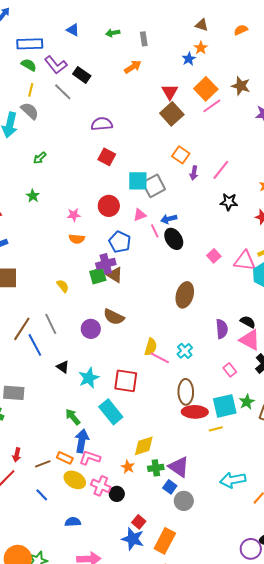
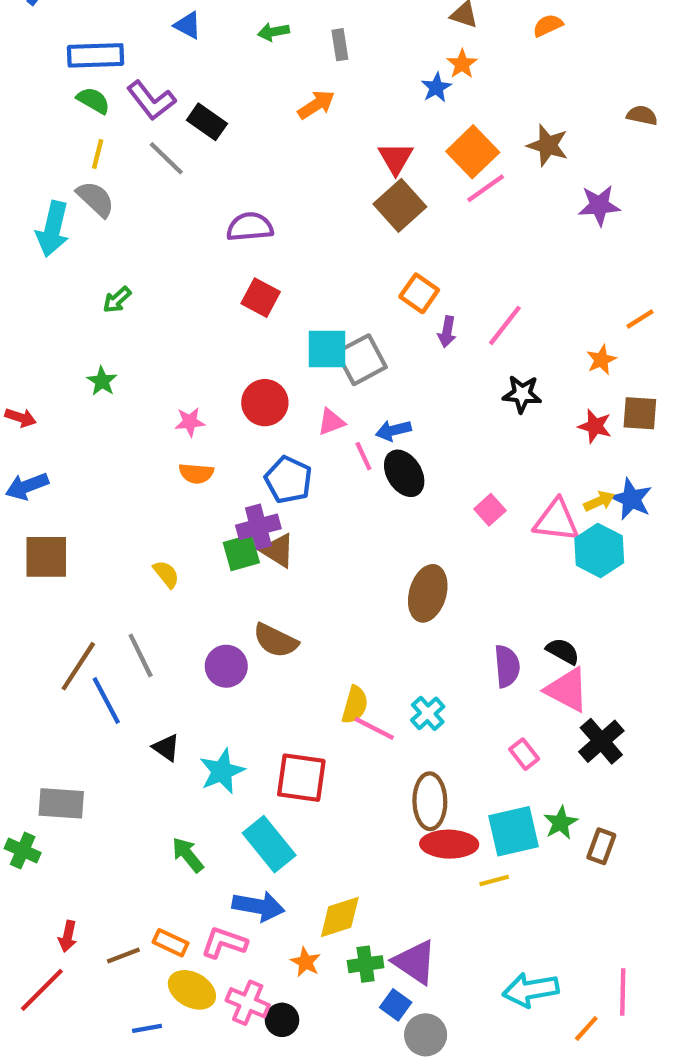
blue arrow: (82, 441) -> (258, 906), moved, turned 90
blue line: (42, 495) -> (147, 1028), moved, turned -56

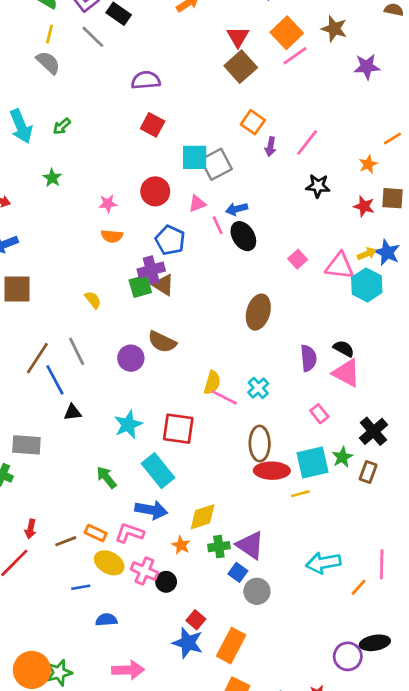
cyan arrow: (53, 229) -> (21, 126), moved, turned -36
black cross: (601, 741) -> (374, 431), moved
black triangle: (166, 748) -> (73, 412), moved, turned -42

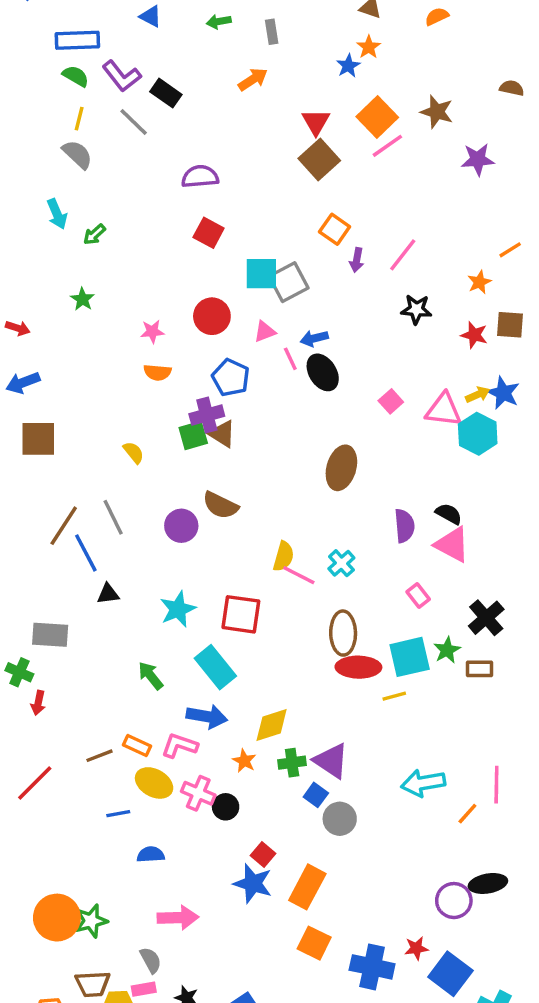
cyan arrow: (21, 126) -> (57, 214), moved, size x0.7
brown rectangle: (368, 472) -> (479, 669), turned 70
red arrow: (31, 529) -> (38, 703), moved

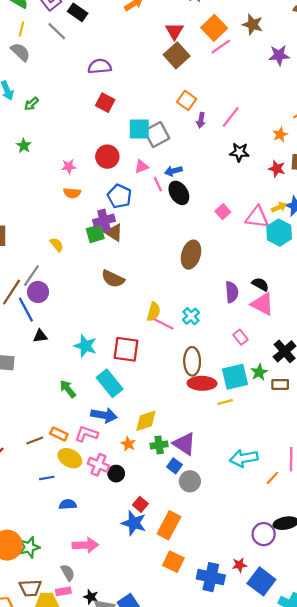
gray line: (113, 517) -> (31, 275), moved, turned 60
purple circle: (181, 526) -> (38, 292), moved
cyan star: (178, 609) -> (85, 346), turned -30

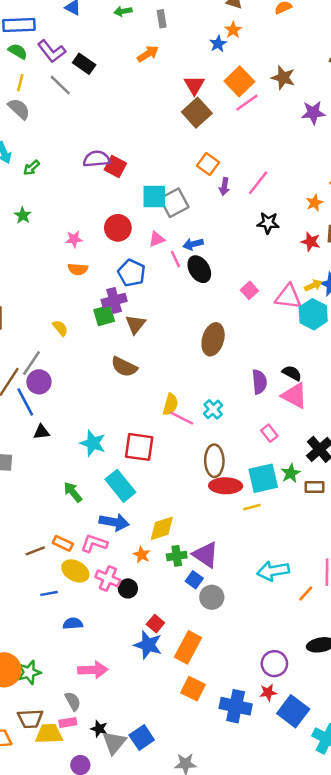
purple semicircle: (100, 66) -> (97, 159), moved
brown triangle: (114, 233) -> (135, 324), moved, turned 36
purple circle: (264, 534) -> (274, 664), moved

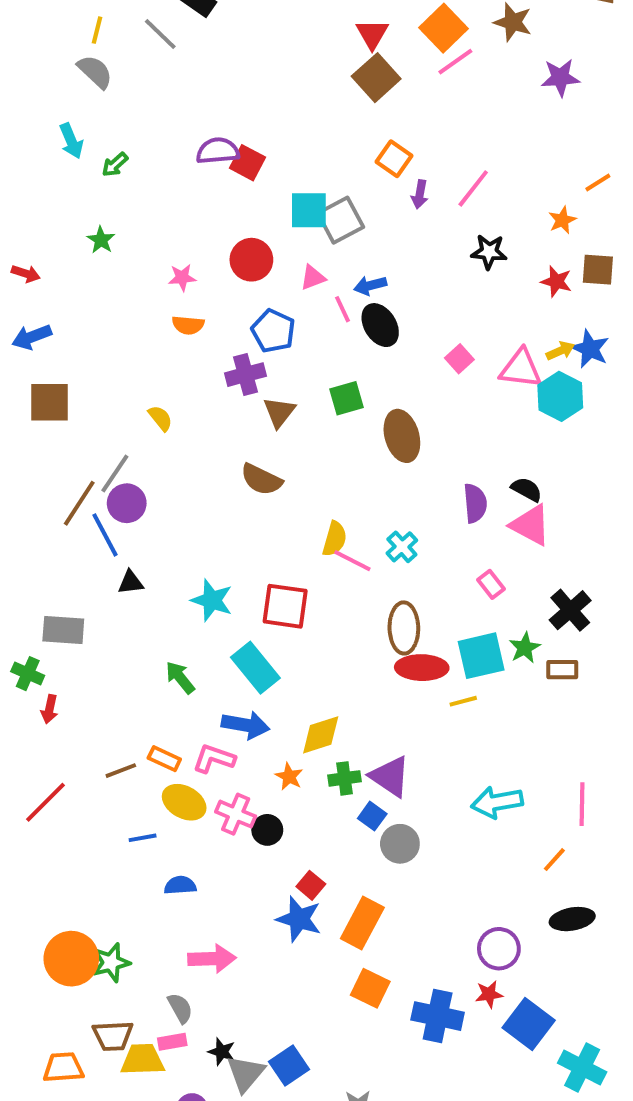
green square: (104, 315) -> (346, 398), moved
brown ellipse: (213, 339) -> (402, 436), turned -32
orange line: (306, 593) -> (554, 860), moved

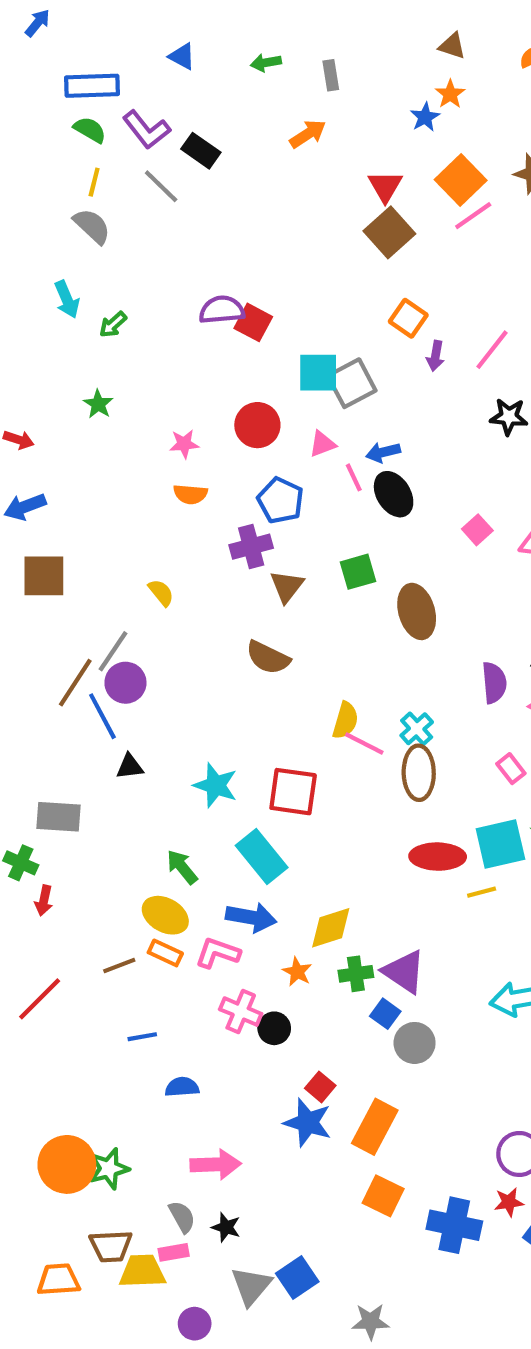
brown ellipse: (404, 628) -> (419, 773), moved
yellow ellipse: (184, 802) -> (165, 915), moved
black star: (222, 1052) -> (226, 1227), moved

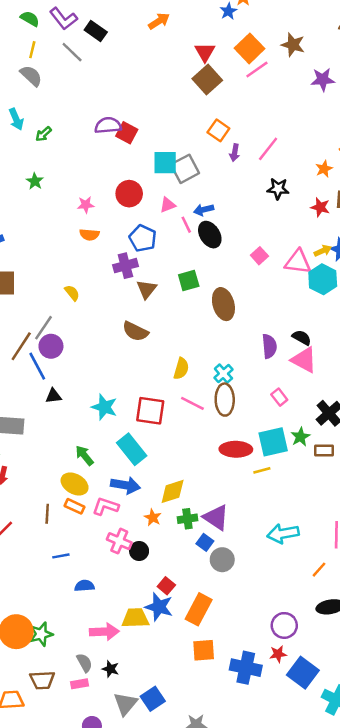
pink line: (364, 743) -> (192, 403), moved
brown line: (119, 965) -> (47, 514), turned -66
orange square: (383, 1196) -> (204, 650), turned -30
yellow trapezoid: (142, 1271) -> (135, 618), moved

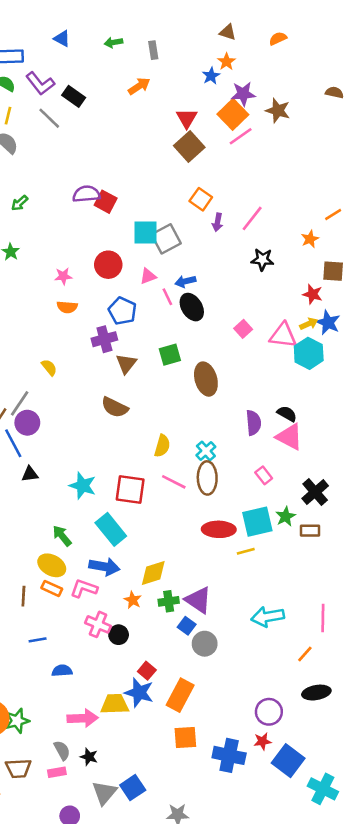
purple star: (323, 79) -> (243, 94), moved
red star: (320, 207) -> (313, 294), moved

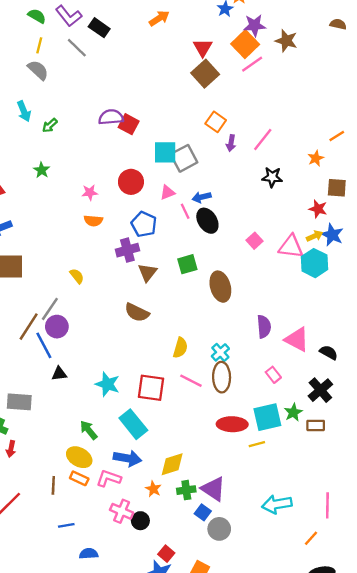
black semicircle: (287, 414) -> (329, 352), moved

